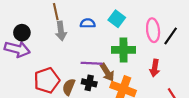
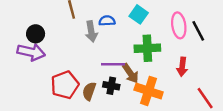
gray arrow: (61, 31) -> (91, 32), moved
black line: (171, 36) -> (198, 31), turned -60

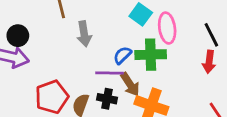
blue semicircle: (107, 21) -> (122, 55), moved, turned -42
pink ellipse: (179, 25) -> (167, 28), moved
red arrow: (182, 67) -> (209, 62), moved

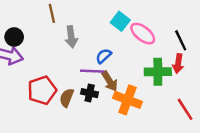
pink ellipse: (167, 28) -> (143, 34), turned -45
green cross: (151, 55) -> (158, 72), moved

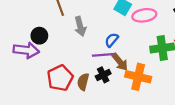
pink ellipse: (143, 34) -> (144, 15), turned -40
black circle: (14, 37) -> (39, 36), moved
black cross: (90, 93) -> (103, 75), turned -32

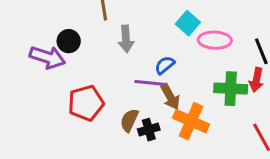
black cross: (103, 75) -> (149, 130), moved
brown semicircle: (83, 82) -> (129, 120), moved

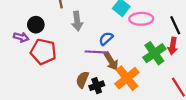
purple arrow: (47, 57) -> (21, 37), size x0.6
green cross: (231, 89) -> (154, 53), turned -35
red pentagon: (86, 103) -> (43, 52), moved, turned 30
orange cross: (191, 121) -> (127, 78), turned 30

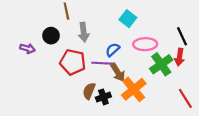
pink ellipse: (141, 19) -> (145, 44), moved
black circle: (36, 25) -> (51, 36), moved
red pentagon: (43, 52) -> (73, 62), moved

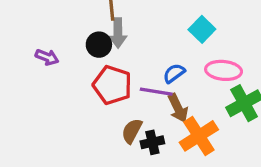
gray arrow: (84, 32) -> (118, 33), moved
black circle: (51, 36) -> (99, 45), moved

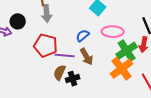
black circle: (99, 45) -> (18, 21), moved
purple line: (156, 92) -> (65, 56), moved
orange cross: (199, 136) -> (122, 69), moved

